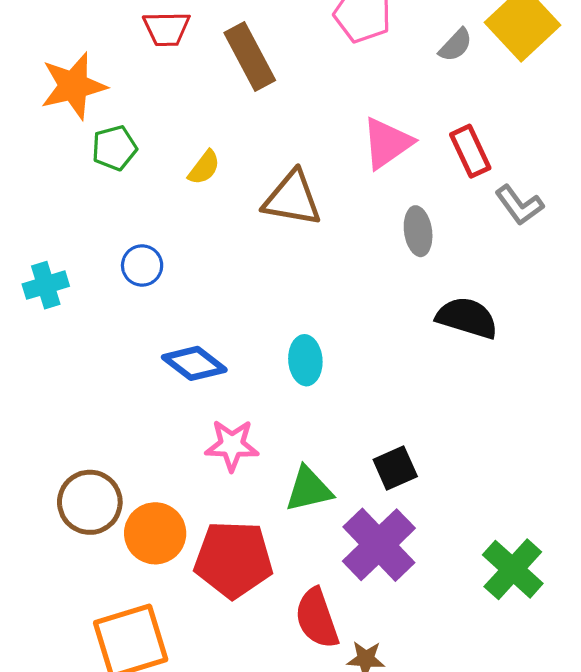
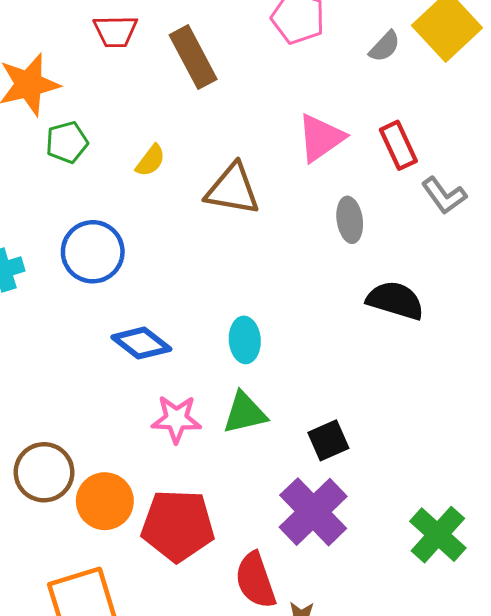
blue circle: (142, 266) -> (93, 252), size x1.6
green triangle: (309, 489) -> (245, 413), moved

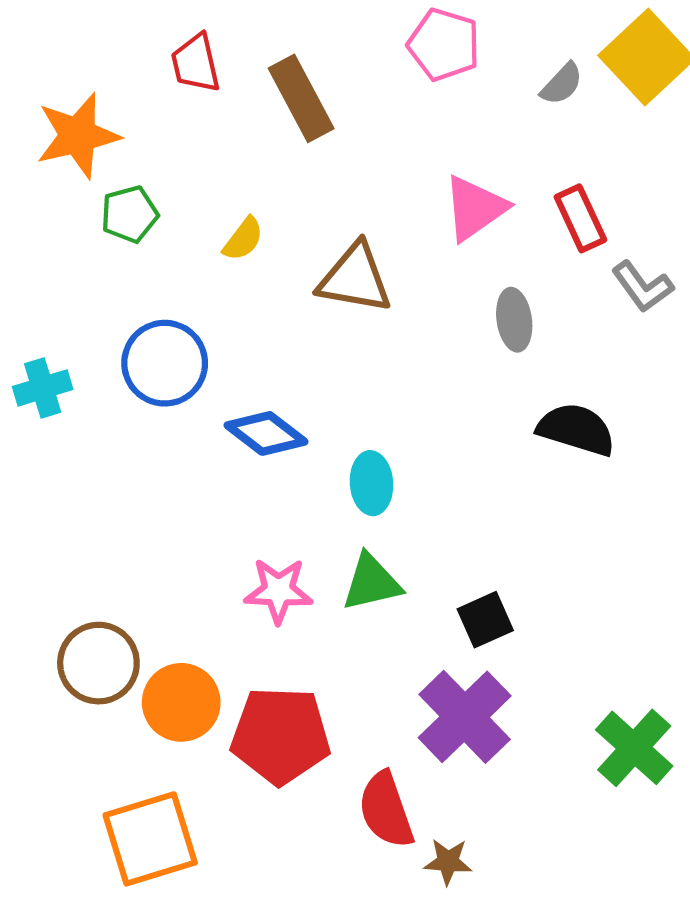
red trapezoid: (115, 31) -> (196, 63), turned 78
blue diamond: (141, 343) -> (266, 433), moved

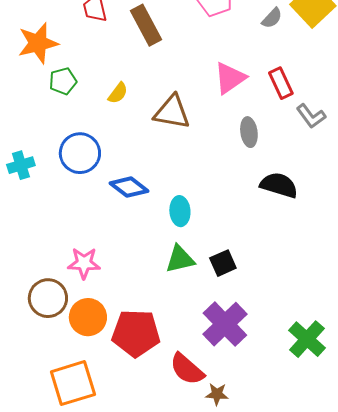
pink star: (278, 591) -> (84, 263), moved
black square: (485, 620) -> (223, 263), moved
red semicircle: (386, 810) -> (187, 369), turned -30

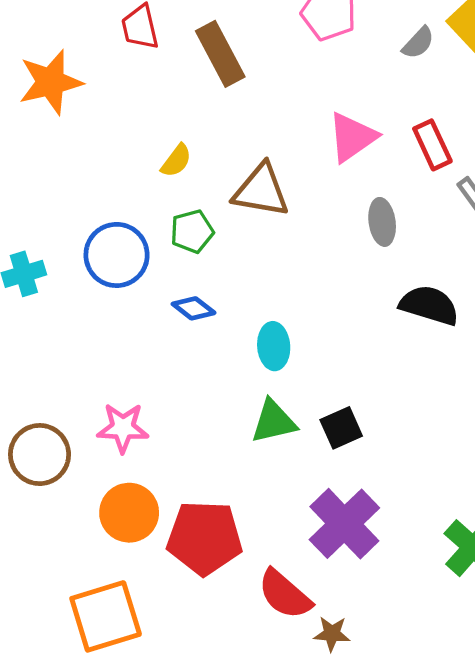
green pentagon: (63, 81) -> (192, 231), moved
blue diamond: (129, 187) -> (194, 308), size x0.7
brown circle: (48, 298) -> (40, 455), moved

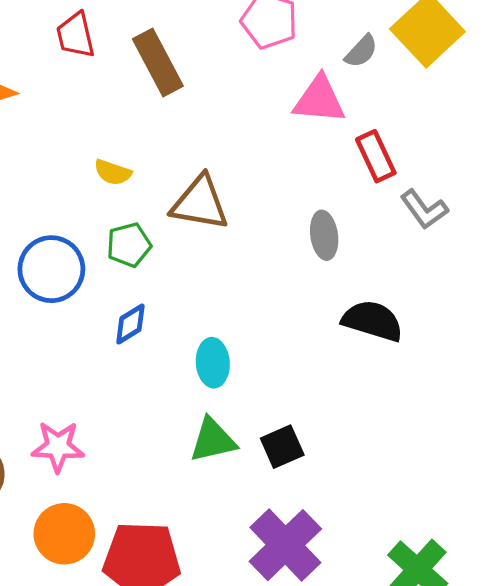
pink triangle: (352, 137) -> (319, 100), moved, turned 40
yellow semicircle: (176, 161) -> (113, 172), turned 72
blue diamond: (194, 308) -> (130, 324), turned -69

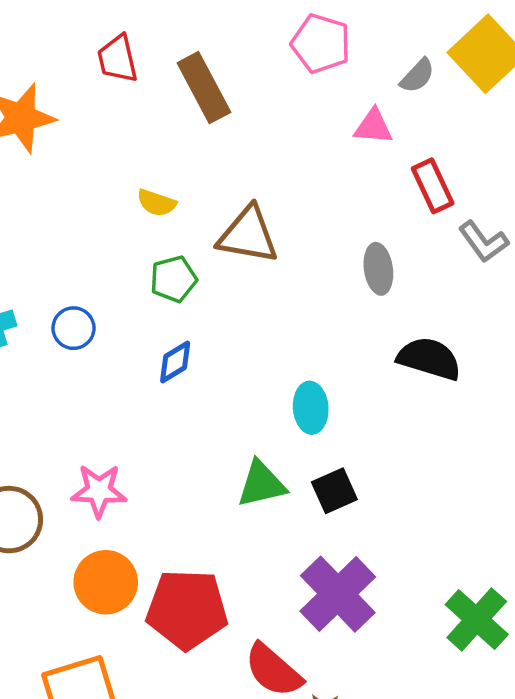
pink triangle: (319, 100) -> (373, 127), size x0.7
blue circle: (51, 269) -> (74, 328), moved, size x0.6
cyan ellipse: (213, 363) -> (311, 408), moved

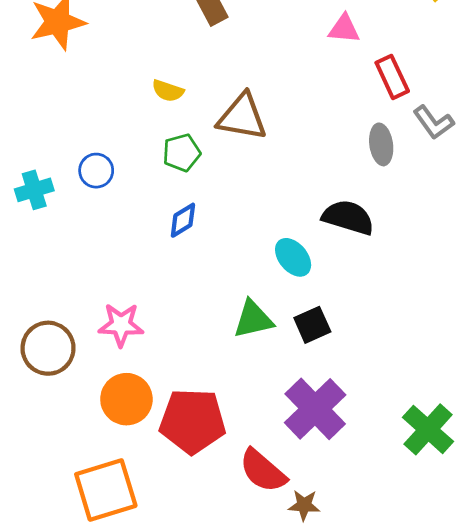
gray ellipse: (378, 269) -> (381, 144), moved
blue circle: (74, 328) -> (96, 171), moved
black semicircle: (429, 359) -> (348, 217), moved
cyan ellipse: (311, 408) -> (293, 257), turned -36

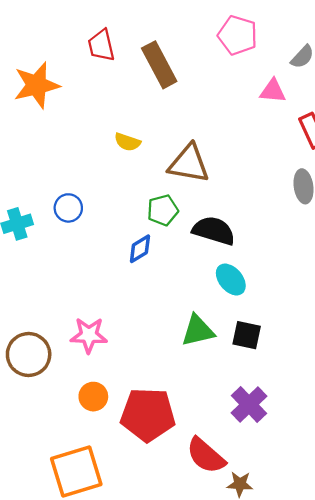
green pentagon: (182, 153) -> (163, 210), moved
black semicircle: (348, 217) -> (214, 231), moved
black square: (312, 325) -> (247, 335), turned 36
orange circle: (126, 399) -> (93, 397), size x0.7
purple cross: (315, 409) -> (249, 404), size x0.7

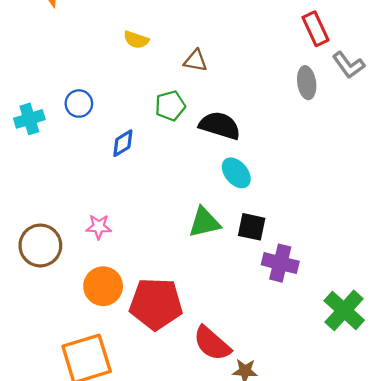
brown triangle: (189, 164) -> (196, 61), size x0.6
blue diamond: (140, 249) -> (123, 143), moved
pink star: (89, 335) -> (99, 227), size x0.7
orange circle: (93, 397) -> (103, 286), size x1.4
purple cross: (249, 404) -> (280, 263), moved, turned -32

